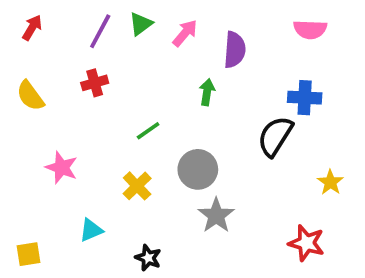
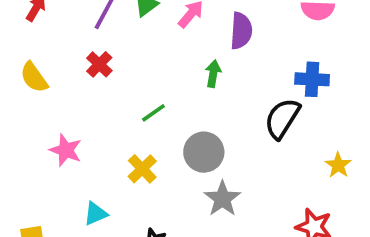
red cross: (95, 83) -> (99, 64), turned -30

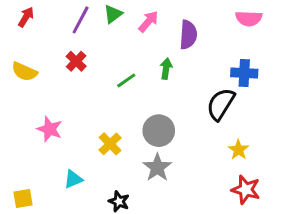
yellow semicircle: (34, 77) -> (24, 72), turned -30
green line: (153, 113) -> (126, 80), moved
yellow star: (338, 165) -> (238, 150), moved
gray star: (222, 199) -> (157, 167), moved

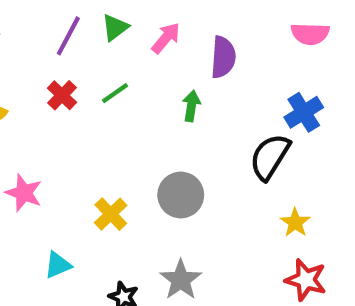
blue cross: (244, 73) -> (304, 112), turned -35
green line: (126, 80) -> (115, 93), moved
gray star: (157, 167) -> (181, 280), moved

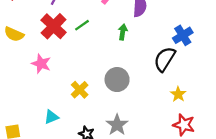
red cross: (62, 95) -> (54, 26), size x1.6
pink star: (24, 193) -> (41, 64), moved

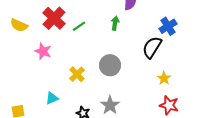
green line: (82, 25) -> (79, 26), moved

